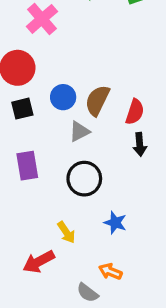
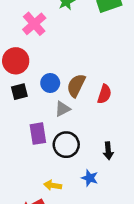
black arrow: (140, 144) -> (108, 151), moved
purple rectangle: (27, 166) -> (38, 134), moved
yellow arrow: (66, 232) -> (53, 185), turned 133

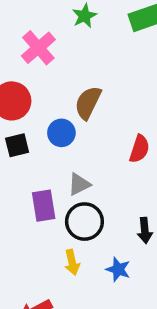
brown semicircle: (76, 85) -> (88, 103), moved
gray triangle: (63, 109) -> (79, 184), moved
yellow arrow: (53, 185) -> (72, 262), moved, turned -112

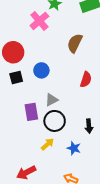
pink cross: (38, 48) -> (39, 21), moved
brown semicircle: (88, 103) -> (75, 43), moved
yellow arrow: (72, 262) -> (47, 144), turned -120

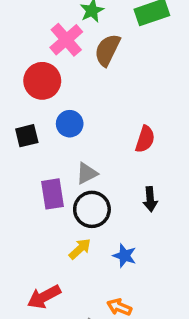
brown semicircle: (75, 43) -> (107, 50), moved
red circle: (13, 52) -> (42, 81), moved
black arrow: (89, 126) -> (150, 199), moved

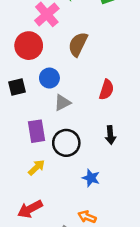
brown semicircle: (107, 50) -> (78, 44), moved
gray triangle: (87, 173) -> (62, 103), moved
yellow arrow: (80, 249) -> (36, 168), moved

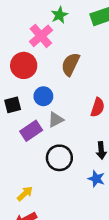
purple rectangle: (36, 131) -> (31, 131), moved, turned 65
yellow arrow: (36, 168) -> (25, 194), moved
blue star: (91, 178) -> (96, 179), moved

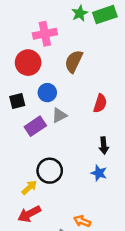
green star: (59, 15) -> (80, 13), moved
pink cross: (41, 36) -> (45, 34), turned 30
black circle: (59, 158) -> (50, 171), moved

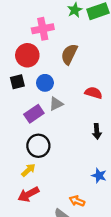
black square: (17, 101) -> (17, 82), moved
red semicircle: (100, 103) -> (94, 93), turned -91
black circle: (50, 171) -> (38, 146), moved
blue star: (99, 173) -> (99, 176), moved

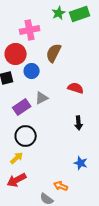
blue circle: (45, 83) -> (32, 71), moved

